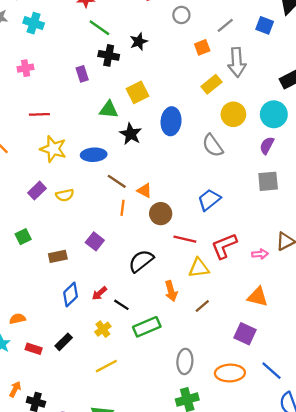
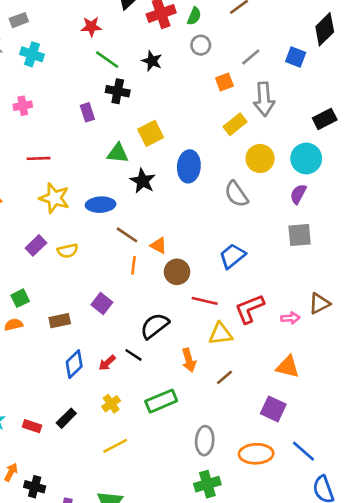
black star: (139, 42) -> (152, 61), moved, turned -30
black line: (121, 305) -> (133, 355), moved
orange semicircle: (17, 319) -> (14, 325), moved

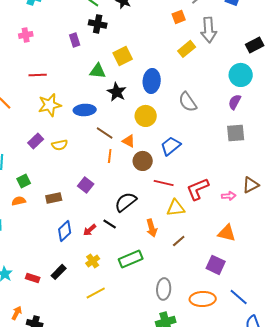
yellow circle: (260, 158) -> (146, 116), moved
yellow star: (54, 198) -> (50, 105), turned -30
blue trapezoid: (232, 256) -> (171, 146), moved

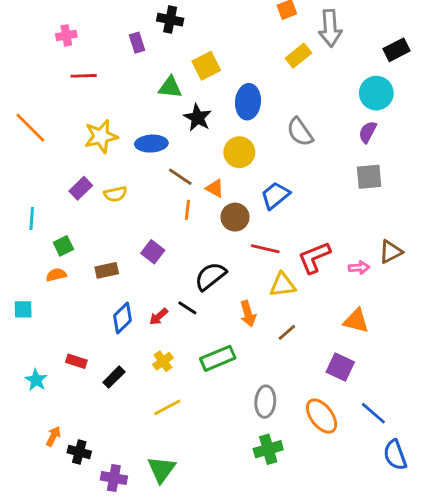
red line: (38, 75) -> (84, 76), moved
red rectangle: (33, 278) -> (76, 361), moved
orange ellipse: (203, 299) -> (322, 416), turned 55

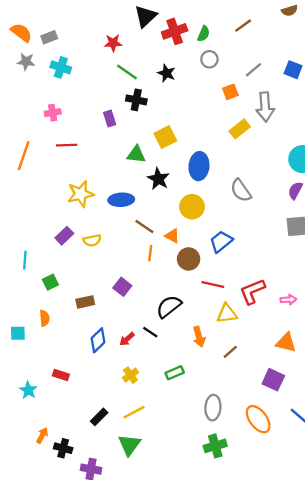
orange line: (30, 128) -> (24, 156), moved, turned 64
orange semicircle: (56, 275) -> (45, 318), moved, turned 98
green rectangle: (218, 358) -> (175, 373), size x0.7
black rectangle: (114, 377) -> (99, 417), moved
green triangle: (161, 469) -> (129, 445), moved

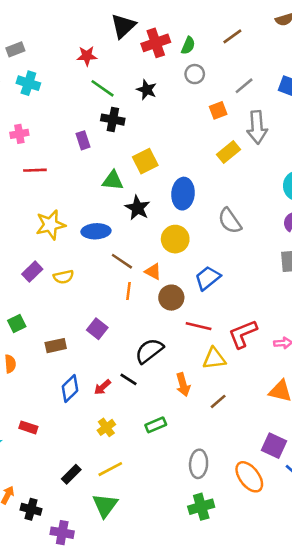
purple square: (273, 380) -> (274, 446), moved

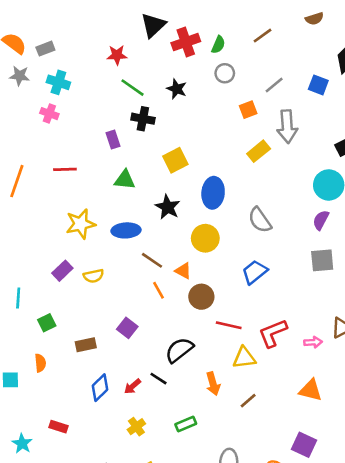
pink cross: (19, 134) -> (49, 114), moved, turned 30
green triangle: (113, 181) -> (125, 180), moved
blue trapezoid: (208, 278) -> (255, 272), moved
orange line: (128, 291) -> (158, 290), turned -36

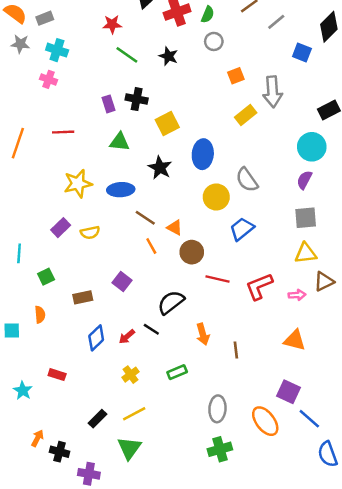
gray line: (274, 85) -> (276, 22), moved
black cross: (143, 119) -> (137, 99), moved
yellow circle: (205, 238) -> (216, 197), moved
yellow triangle: (244, 358) -> (306, 253), moved
brown line: (248, 401) -> (236, 350), turned -56

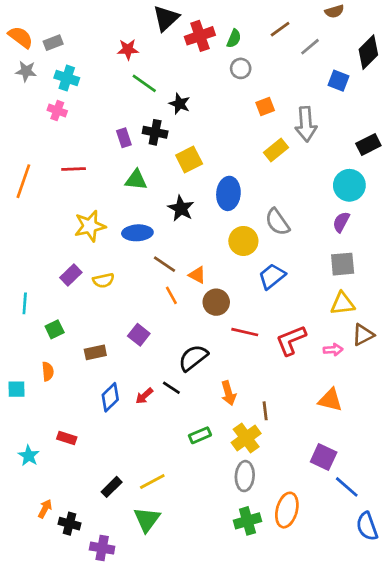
black star: (168, 56) -> (180, 104), moved
yellow cross: (131, 375) -> (246, 438), moved, size x1.5
orange ellipse: (265, 421) -> (287, 510), moved, turned 52

